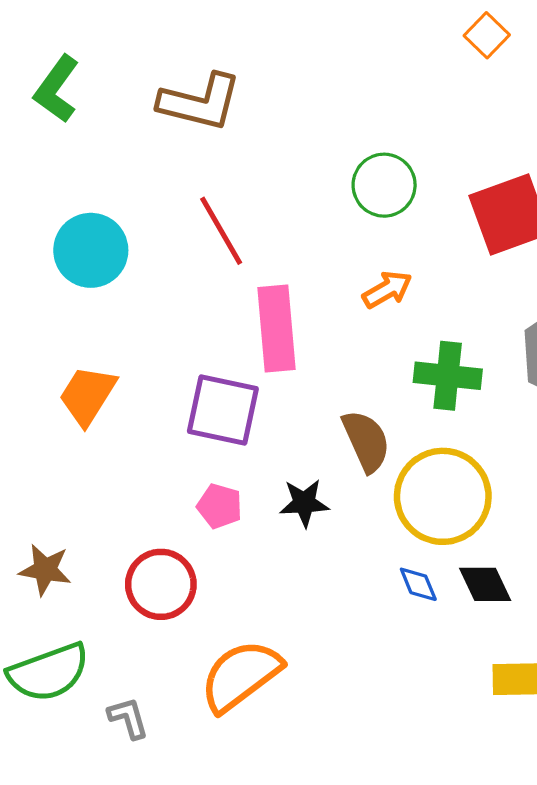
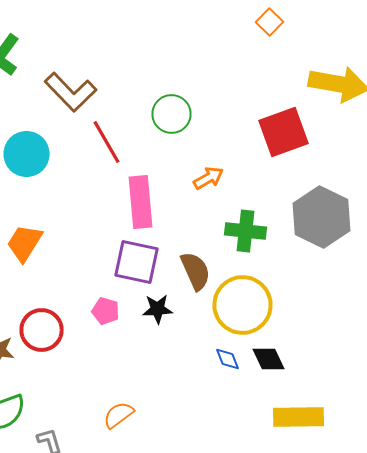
brown L-shape: (200, 102) -> (70, 92), moved, turned 32
green circle: (384, 185) -> (172, 114), moved
purple square: (223, 410) -> (136, 262), moved
red circle: (161, 584) -> (42, 330), moved
orange semicircle: (241, 676) -> (118, 415), size x0.6

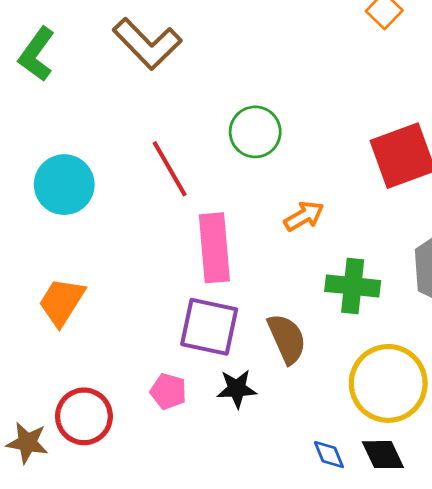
brown L-shape: (70, 92) -> (147, 44), moved
yellow circle: (242, 305) -> (388, 383), moved

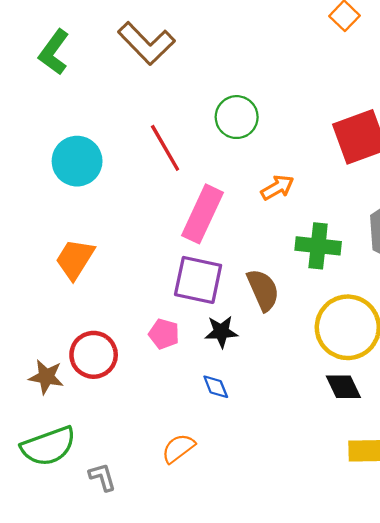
pink rectangle: (214, 248) -> (203, 214), turned 30
blue diamond: (329, 455) -> (216, 387), moved

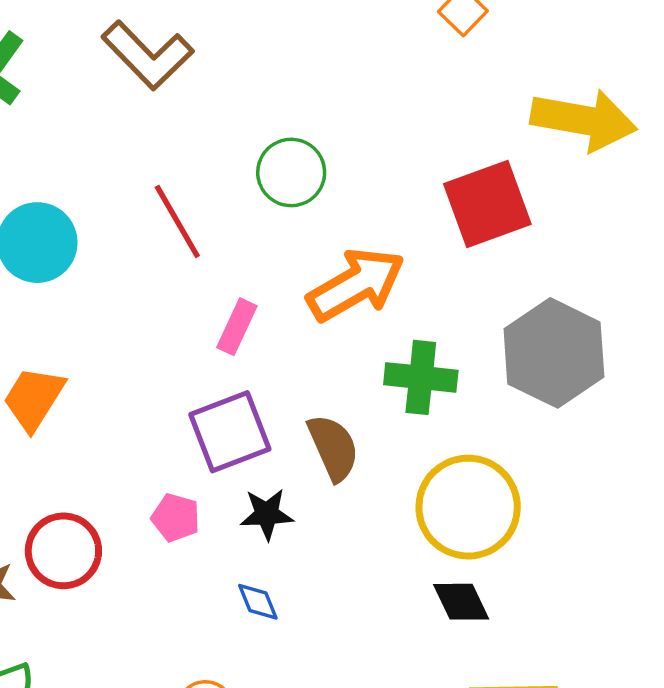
orange arrow: (277, 188) -> (356, 285), size x1.8
pink rectangle: (203, 214) -> (237, 327), size x0.6
purple square: (198, 280) -> (230, 432), turned -33

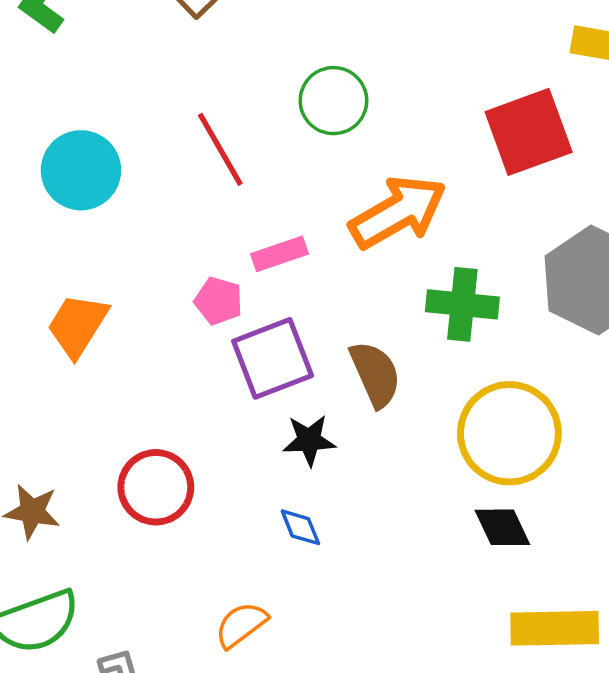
pink rectangle: (237, 327) -> (279, 254), turned 46
pink pentagon: (176, 518) -> (219, 301), moved
red circle: (63, 551) -> (156, 487), moved

